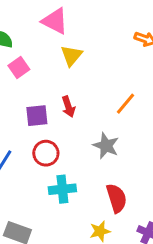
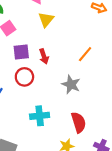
purple square: (37, 116) -> (21, 52), moved
red circle: (46, 153) -> (24, 77), moved

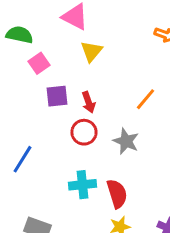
red circle: (24, 77) -> (84, 132), moved
red semicircle: (79, 122) -> (117, 194), moved

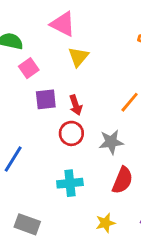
gray star: (126, 141) -> (111, 142), turned -30
red semicircle: (117, 194) -> (122, 180), moved, turned 40

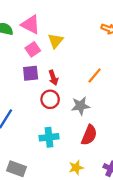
pink triangle: (63, 24) -> (31, 25), moved
pink square: (29, 68) -> (33, 49), moved

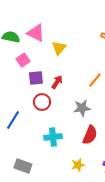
pink square: (33, 49) -> (23, 60), moved
red arrow: (53, 78) -> (57, 82), turned -128
red circle: (50, 99) -> (42, 102), moved

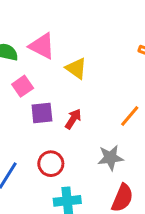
yellow triangle: (59, 48) -> (76, 68), turned -35
red circle: (42, 102) -> (51, 164), moved

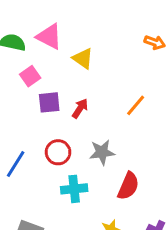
gray star: (110, 158) -> (102, 152), moved

